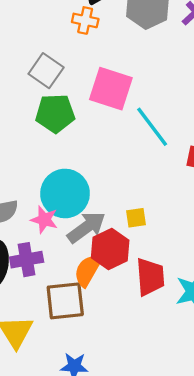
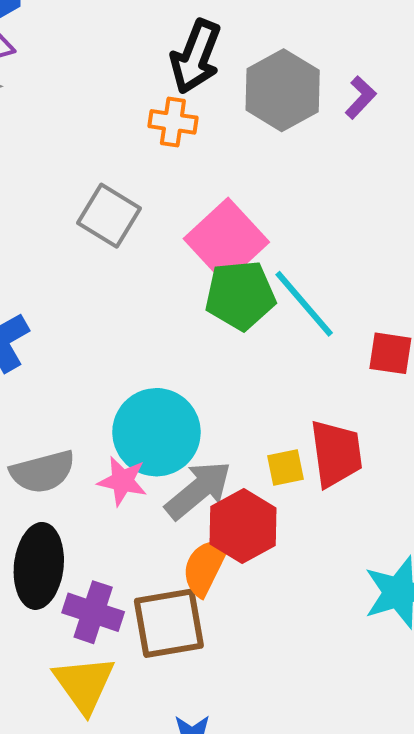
pink square: (111, 89) -> (226, 240), turned 33
green pentagon: (55, 113) -> (240, 295), moved
purple cross: (27, 260) -> (93, 612), moved, turned 32
red trapezoid: (150, 277) -> (336, 453), moved

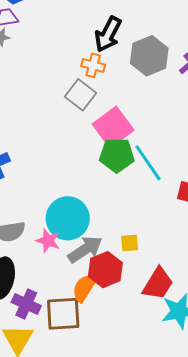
gray square: (109, 216) -> (81, 95), moved
red trapezoid: (336, 453) -> (158, 284), moved, turned 33

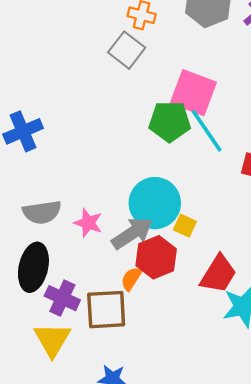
pink square: (113, 127) -> (193, 93), moved, turned -33
cyan circle: (68, 218) -> (155, 203), moved
yellow square: (130, 243) -> (185, 226), turned 30
orange semicircle: (84, 288) -> (131, 279), size x0.7

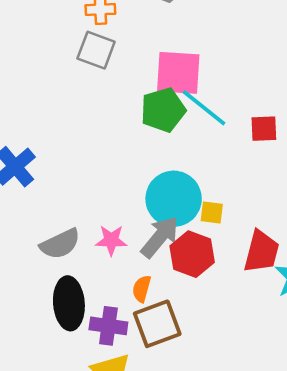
orange semicircle: (131, 279) -> (142, 289), moved

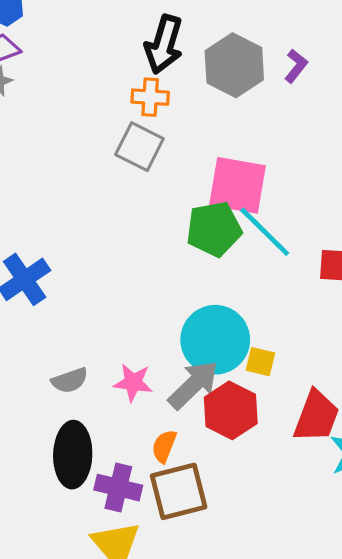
gray semicircle: (60, 244) -> (70, 380), size x0.7

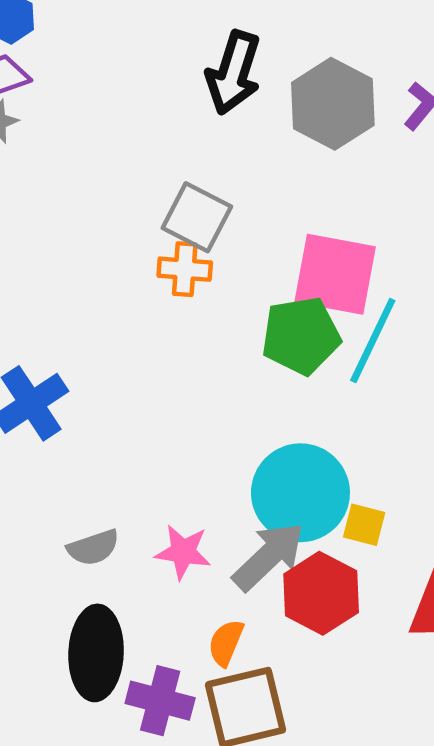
orange cross: (150, 97) -> (185, 269), moved
cyan line: (265, 232) -> (373, 341), turned 70

